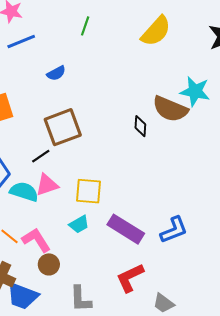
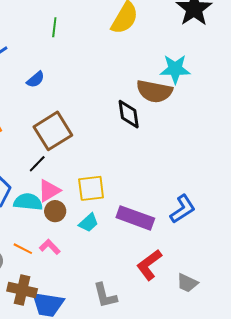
black diamond: (140, 126) -> (129, 114), size x1.4
pink L-shape: (36, 240) -> (50, 247), size x0.7
brown circle: (49, 264) -> (55, 211), moved

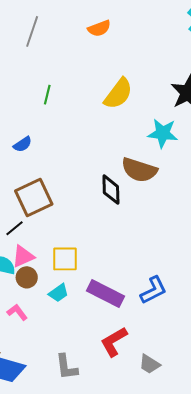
cyan star: (175, 69) -> (163, 133), moved

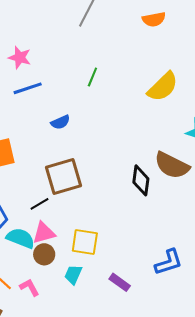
blue L-shape: (154, 290) -> (169, 262), moved
cyan trapezoid: (58, 293) -> (73, 274), turned 140
purple rectangle: (105, 293) -> (120, 282), size x0.6

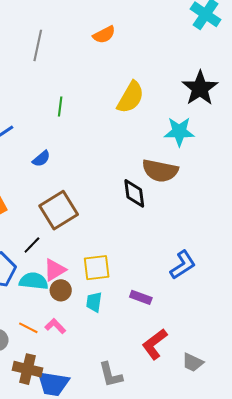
black line: (40, 204) -> (32, 245), moved

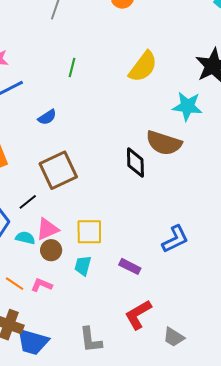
cyan semicircle: (34, 281) -> (25, 238), size x0.7
pink L-shape: (55, 326) -> (42, 285), turned -30

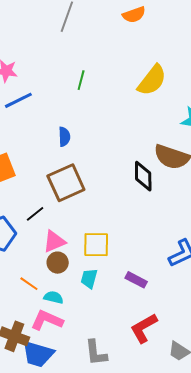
blue semicircle: (47, 117) -> (64, 137), moved, turned -60
cyan semicircle: (25, 238) -> (54, 297), moved
orange line: (15, 284) -> (29, 284), moved
pink L-shape: (42, 285) -> (47, 320), moved, size x1.5

